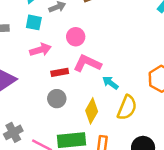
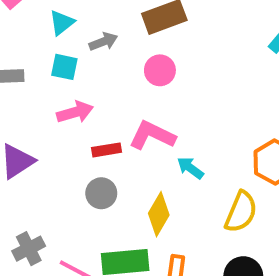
pink circle: (76, 37) -> (160, 70), moved
yellow semicircle: (127, 108) -> (241, 212), moved

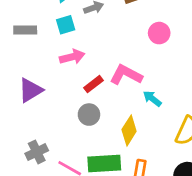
cyan square: (64, 67) -> (66, 25), turned -30
pink circle: (160, 70) -> (159, 33), moved
red rectangle: (106, 150) -> (94, 84), turned -30

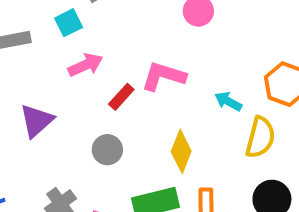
cyan arrow: (152, 99) -> (228, 101), moved
gray circle: (89, 115) -> (107, 150), moved

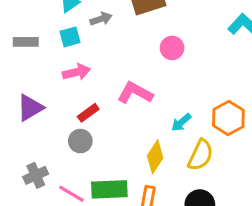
red rectangle: (121, 97) -> (88, 113), moved
cyan arrow: (228, 101) -> (181, 122), turned -80
yellow diamond: (181, 151) -> (155, 157), moved

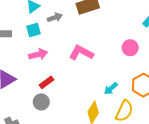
pink circle: (172, 48) -> (130, 48), moved
pink L-shape: (135, 93) -> (81, 53), moved

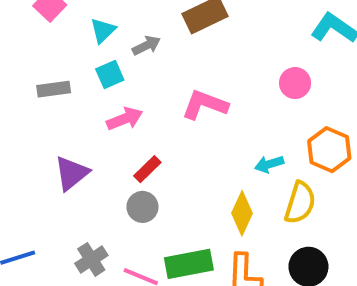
cyan arrow: (111, 88) -> (269, 164), turned 32

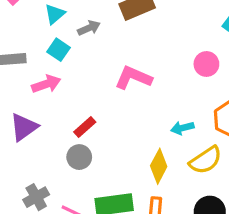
cyan square: (110, 75) -> (58, 50), turned -35
pink arrow: (125, 119) -> (46, 84), moved
yellow semicircle: (300, 203) -> (206, 160), turned 36

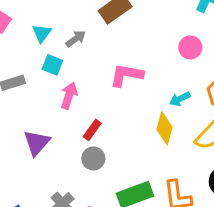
pink arrow: (46, 84) -> (69, 96), moved, turned -40
cyan arrow: (182, 128) -> (180, 99), moved
yellow diamond: (159, 166) -> (164, 128), moved

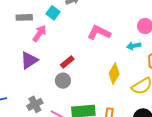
pink arrow: (69, 96) -> (39, 33), moved
cyan arrow: (180, 99) -> (134, 46), moved

